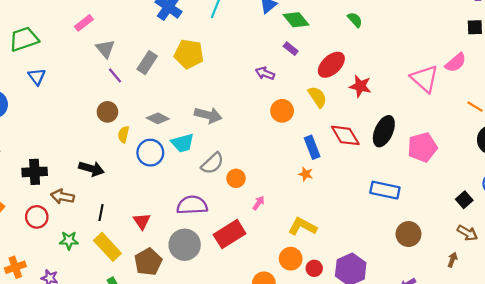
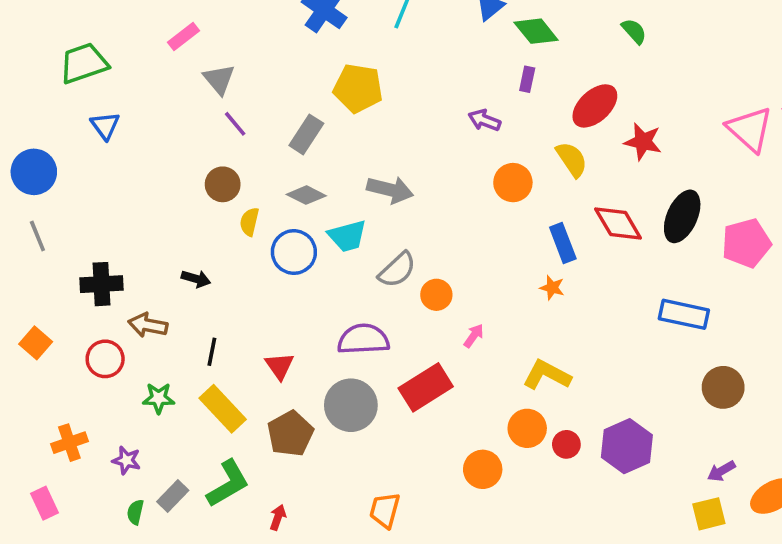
purple rectangle: (291, 49) -> (527, 79), turned 64
gray rectangle: (147, 63) -> (306, 134), moved
black arrow: (91, 169) -> (196, 279), size x0.7

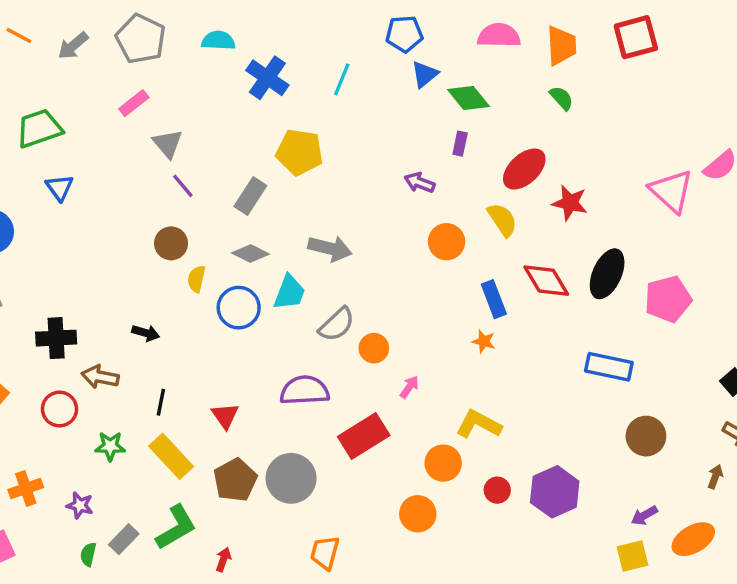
cyan trapezoid: (347, 236) -> (289, 292), turned -54
gray circle: (351, 405) -> (291, 478), moved
orange circle: (527, 428) -> (443, 463), moved

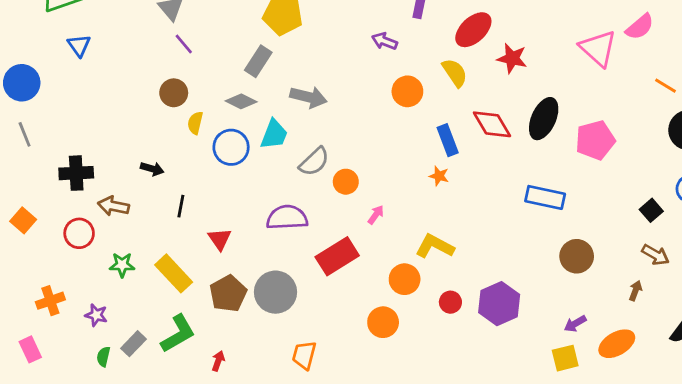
gray rectangle: (250, 196) -> (258, 61), moved
black line: (161, 402) -> (181, 206), moved

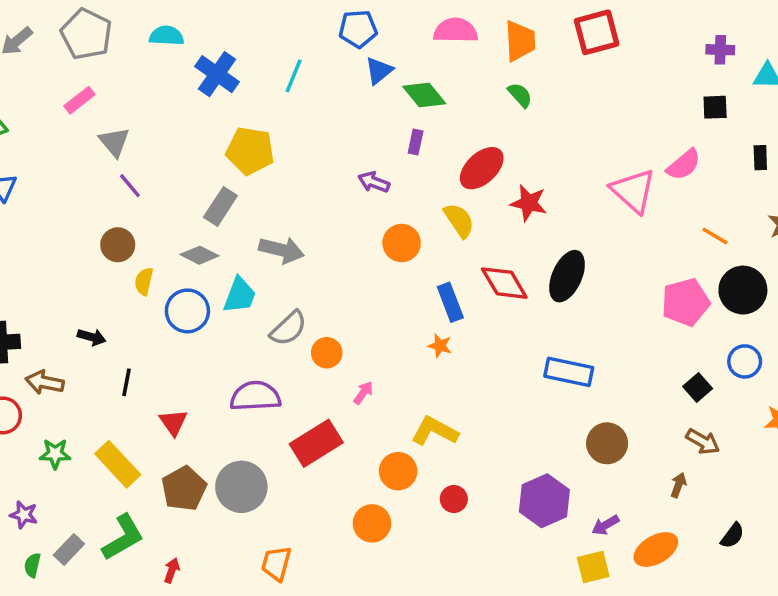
pink pentagon: (595, 140) -> (685, 302), moved
purple hexagon: (499, 304) -> (544, 501), moved

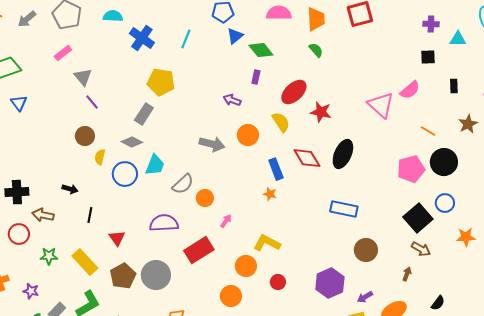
gray arrow: (281, 250) -> (212, 144), moved
black square: (698, 388) -> (418, 218), size x1.8

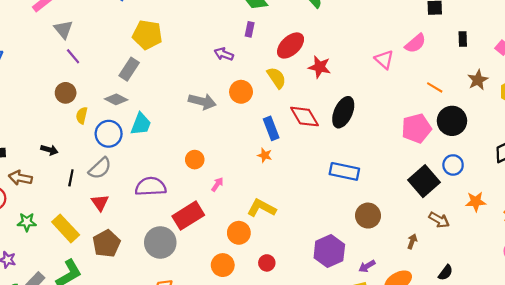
pink triangle: (381, 105) -> (384, 59), size x0.7
gray semicircle: (183, 184) -> (100, 168), moved
brown arrow: (421, 249) -> (439, 220), moved
gray circle: (156, 275) -> (160, 242), moved
red circle: (278, 282) -> (267, 263), moved

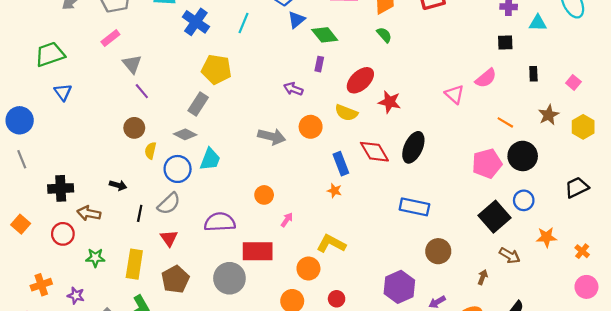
yellow semicircle: (277, 78) -> (346, 113), turned 145
red rectangle: (188, 216) -> (258, 251), turned 32
yellow rectangle: (66, 228) -> (134, 264), turned 52

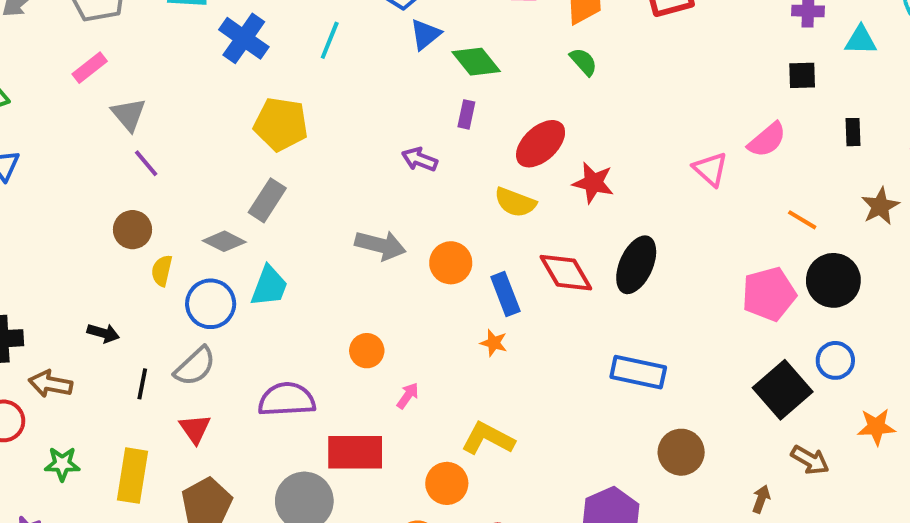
gray rectangle: (198, 104) -> (267, 200), moved
orange circle: (311, 127) -> (451, 263), moved

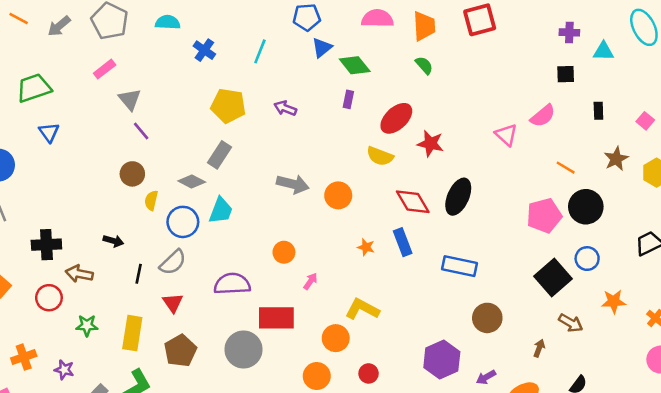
blue cross: (244, 38) -> (204, 50), size x0.7
purple arrow: (419, 159) -> (285, 108), moved
blue rectangle: (505, 294) -> (403, 242), moved

